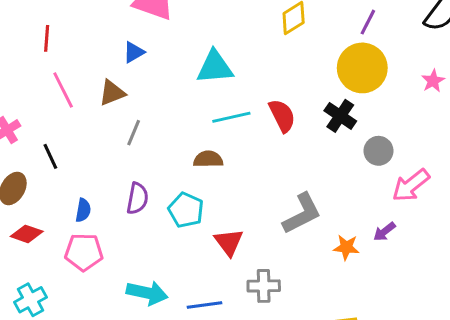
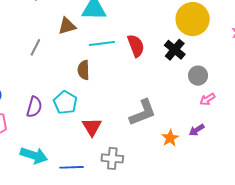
brown triangle: (112, 93) -> (67, 26), moved
brown semicircle: (208, 159) -> (84, 70), turned -96
pink arrow: (411, 185) -> (207, 99), moved, size x0.6
purple semicircle: (137, 198) -> (34, 107), moved
orange star: (346, 247) -> (170, 138), turned 30

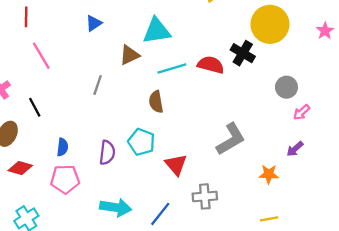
red semicircle: (136, 46) -> (211, 65), turned -45
black cross: (175, 50) -> (243, 53), moved
orange star: (170, 138) -> (269, 174), moved, turned -30
blue line: (71, 167) -> (160, 214), turned -40

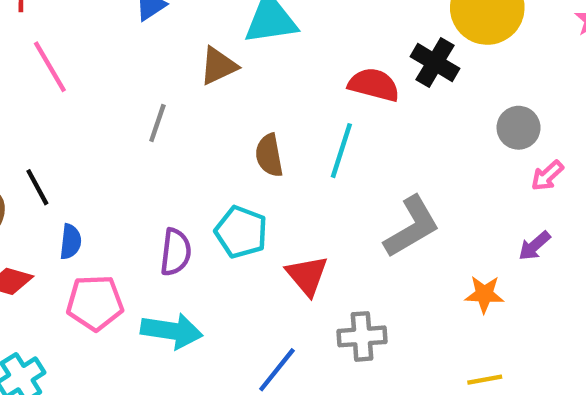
cyan line: (172, 69) -> (341, 151), moved, turned -56
black line: (35, 107) -> (37, 187), moved
blue semicircle: (63, 147) -> (71, 242), moved
cyan arrow: (116, 207) -> (172, 331), moved

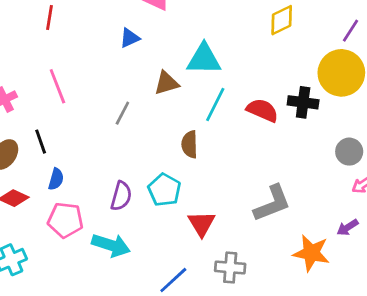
black cross: (435, 63) -> (303, 102), turned -32
pink line: (50, 67) -> (57, 86), moved
cyan line: (341, 151) -> (215, 105), moved
orange star: (484, 294) -> (311, 253), size x1.5

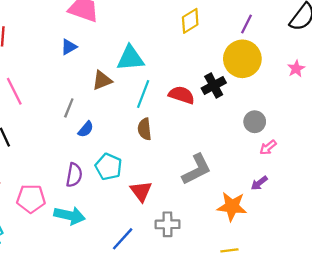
black cross: (303, 102) -> (214, 86), turned -30
brown semicircle: (190, 144) -> (145, 129), moved
blue semicircle: (56, 179) -> (86, 129), moved, turned 30

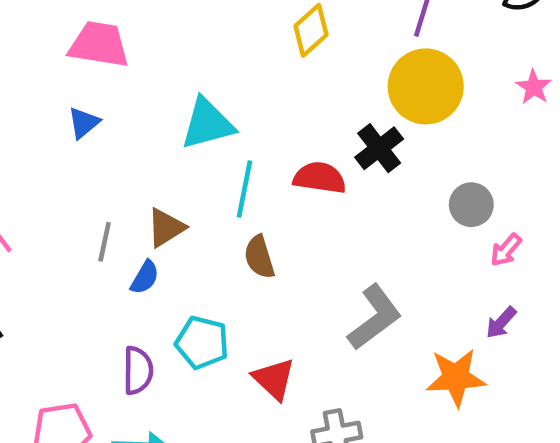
brown triangle: (102, 80) -> (166, 228), moved

